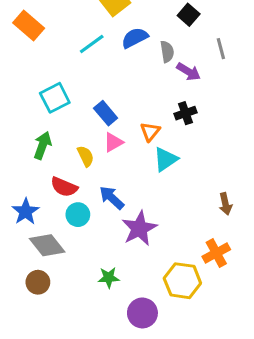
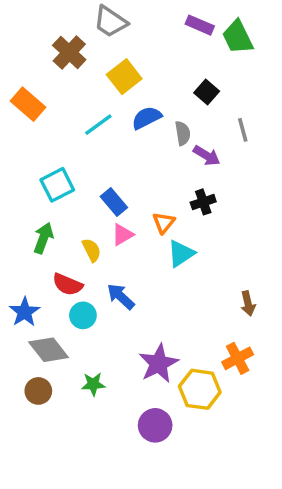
purple star: (139, 228) -> (159, 363), moved
green star: (109, 278) -> (93, 384), moved

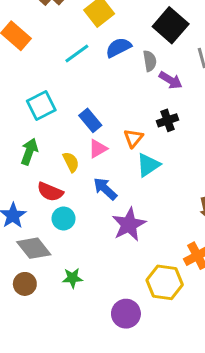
black square: (207, 92) -> (171, 25), size x1.6
blue arrow: (121, 296) -> (105, 189), moved
purple star: (159, 363) -> (129, 224), moved

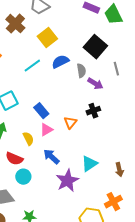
cyan triangle: (148, 165) -> (89, 164), moved

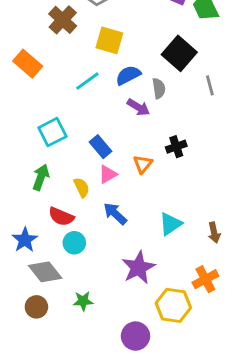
yellow square: (47, 38) -> (109, 40), turned -36
purple arrow: (95, 84) -> (138, 107), moved
purple star: (67, 181) -> (138, 268), moved

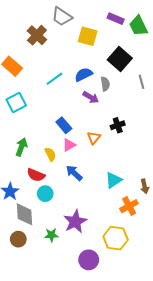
yellow square: (109, 40) -> (88, 36), moved
cyan square: (52, 132) -> (16, 102), moved
purple star: (138, 268) -> (75, 222), moved
gray diamond: (45, 272) -> (24, 214), turned 35
orange cross: (205, 279) -> (129, 206), moved

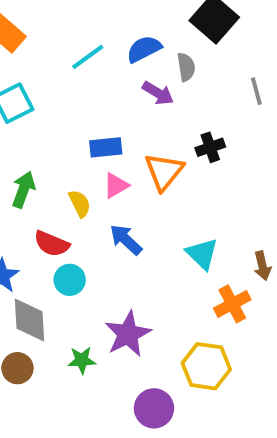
gray line: (141, 82) -> (256, 91), moved
blue rectangle: (64, 125) -> (106, 147), turned -56
orange triangle: (94, 138) -> (164, 171), size x1.5
cyan triangle: (114, 180) -> (202, 254), turned -42

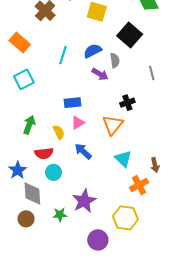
cyan line: (88, 57) -> (63, 55), turned -36
orange triangle: (164, 171) -> (113, 125), moved
red semicircle: (52, 244) -> (44, 153), turned -30

